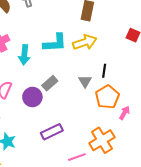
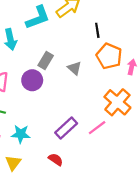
gray triangle: (85, 81) -> (74, 68), moved
purple rectangle: (52, 132) -> (66, 128), moved

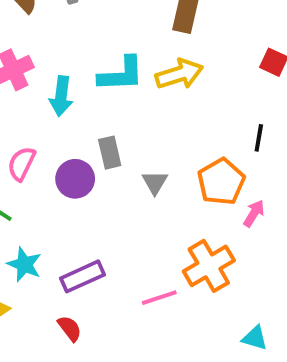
black line: (97, 30) -> (259, 138), moved
gray rectangle: (46, 60) -> (110, 153), turned -63
purple rectangle: (66, 128) -> (83, 276), moved

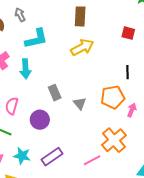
cyan L-shape: (121, 74) -> (36, 39), moved
purple circle: (75, 179) -> (40, 120), moved
orange pentagon: (221, 182) -> (113, 97), turned 30

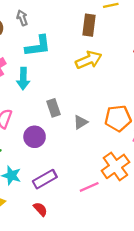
gray triangle: (80, 103) -> (81, 122), turned 32

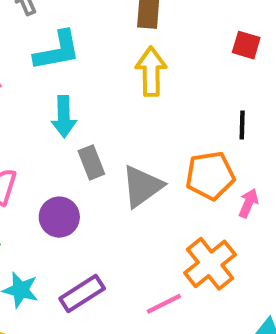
yellow arrow: (89, 60) -> (151, 72), turned -65
cyan arrow: (23, 79) -> (64, 117), moved
gray triangle: (81, 122) -> (142, 186), size x1.6

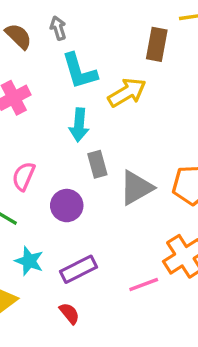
cyan L-shape: (57, 51) -> (79, 71), turned 78
yellow arrow: (151, 72) -> (127, 93), moved, turned 54

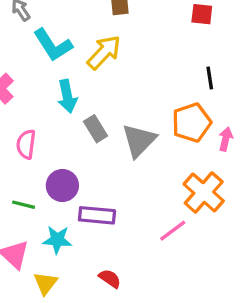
pink semicircle: (24, 176) -> (26, 144), moved
purple circle: (67, 206) -> (62, 185), moved
purple rectangle: (79, 269) -> (97, 215), moved, turned 48

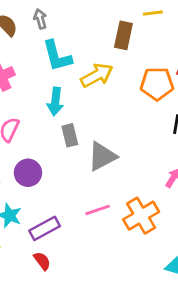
orange pentagon: (191, 123) -> (157, 84), moved
purple rectangle: (97, 215) -> (45, 228), moved, turned -52
pink line: (173, 231) -> (98, 210), moved

